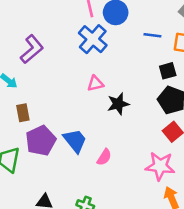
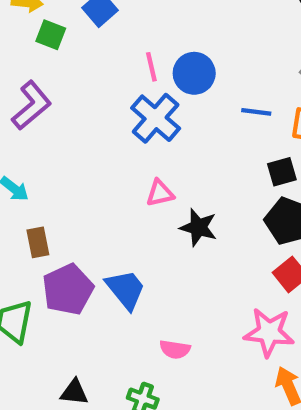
purple L-shape: (32, 49) -> (31, 105), moved
black star: (118, 104) -> (198, 227), turned 30
pink semicircle: (104, 157) -> (175, 349), moved, turned 66

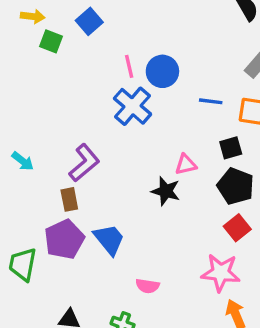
purple L-shape: (31, 105) -> (84, 163), moved
pink triangle: (160, 193) -> (186, 164), moved
brown rectangle: (38, 242) -> (69, 199), moved

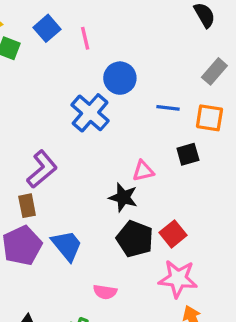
pink line: (129, 66) -> (85, 38), moved
black pentagon: (236, 186) -> (135, 239), moved
red square: (237, 228) -> (173, 234), moved

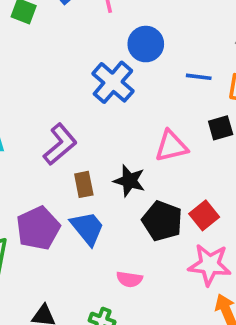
pink triangle: (143, 171) -> (171, 146), size x1.4
black star: (123, 197) -> (129, 181), moved
brown rectangle: (27, 206) -> (84, 184), moved

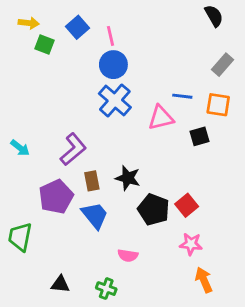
blue circle: (146, 44) -> (113, 65), moved
pink triangle: (171, 146) -> (161, 118), moved
purple pentagon: (38, 228) -> (56, 197), moved
pink star: (210, 265) -> (191, 244), size x0.7

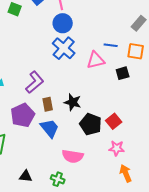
pink semicircle: (128, 256) -> (73, 156), size x1.5

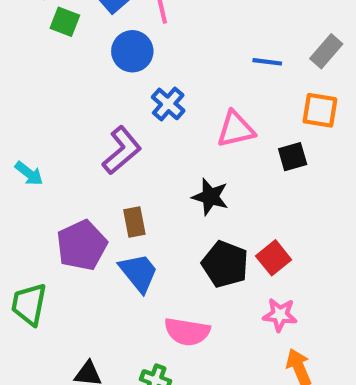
blue circle: (63, 23) -> (132, 51), moved
blue line: (111, 45) -> (267, 62), moved
blue cross: (64, 48) -> (168, 104), size x0.7
purple L-shape: (35, 82) -> (122, 150), moved
black star: (73, 102) -> (210, 197), moved

